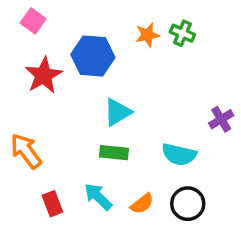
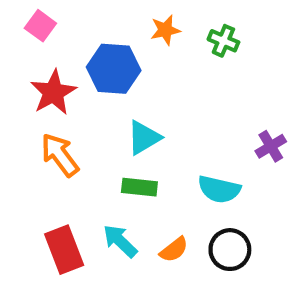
orange star: (147, 35) -> (165, 30), moved
orange arrow: (26, 151) -> (60, 155), moved
red rectangle: (52, 204) -> (64, 250), size x1.5

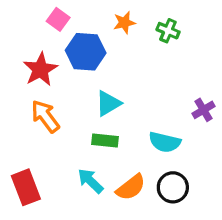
pink square: (40, 26) -> (58, 19), moved
red rectangle: (64, 250) -> (26, 187), moved
orange semicircle: (174, 250) -> (131, 187), size x1.4

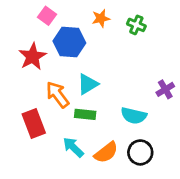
orange arrow: (45, 116) -> (57, 95), moved
red rectangle: (26, 187) -> (34, 124), moved

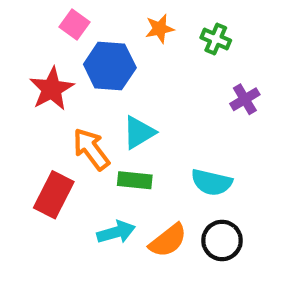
purple cross: (165, 89) -> (245, 99), moved
red rectangle: (34, 124) -> (54, 195), turned 48
cyan arrow: (73, 147) -> (116, 232), turned 120

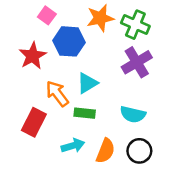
orange star: (160, 29) -> (100, 18), size x1.5
green cross: (216, 39) -> (135, 25), size x1.5
purple cross: (245, 99) -> (137, 62), moved, size x1.6
orange semicircle: (168, 240) -> (105, 151), turned -30

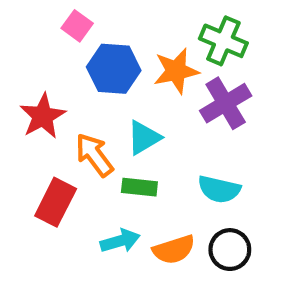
orange star: (100, 18) -> (176, 71), moved
red star: (33, 56) -> (43, 116), moved
orange semicircle: (105, 151) -> (174, 250), turned 50

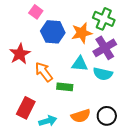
cyan triangle: (144, 138) -> (80, 64), moved, turned 36
cyan semicircle: (219, 189) -> (103, 74), moved
red rectangle: (56, 202) -> (26, 108), moved
cyan arrow: (120, 241) -> (48, 121), moved

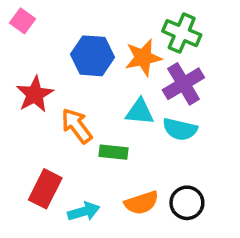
pink square: (36, 12) -> (23, 21), moved

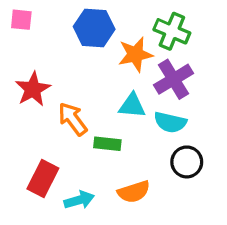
pink square: (23, 21) -> (21, 20), turned -30
blue hexagon: (92, 56) -> (94, 28), moved
black circle: (187, 203) -> (187, 162), moved

